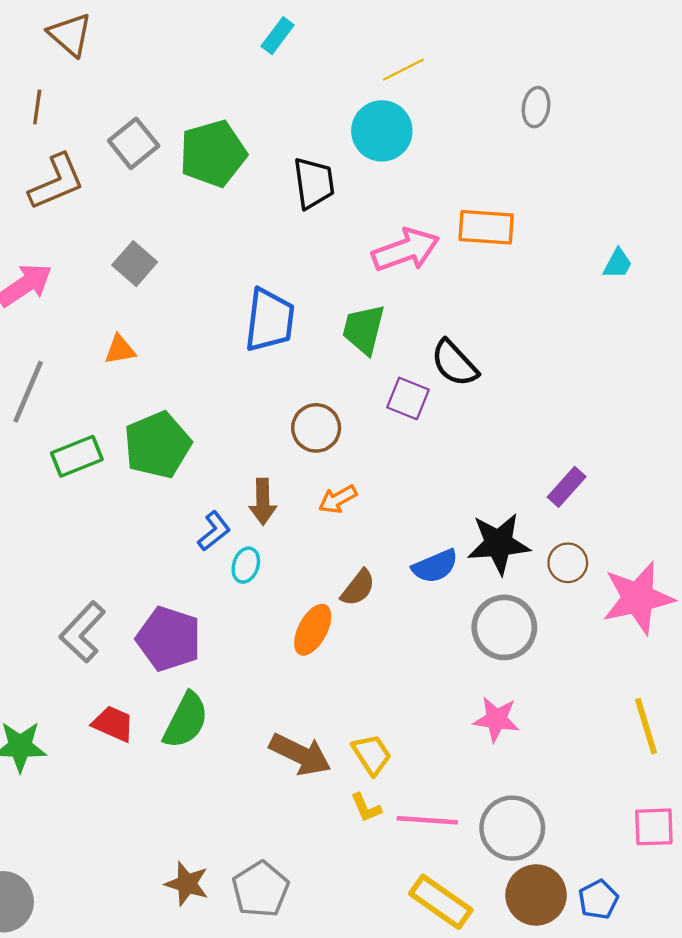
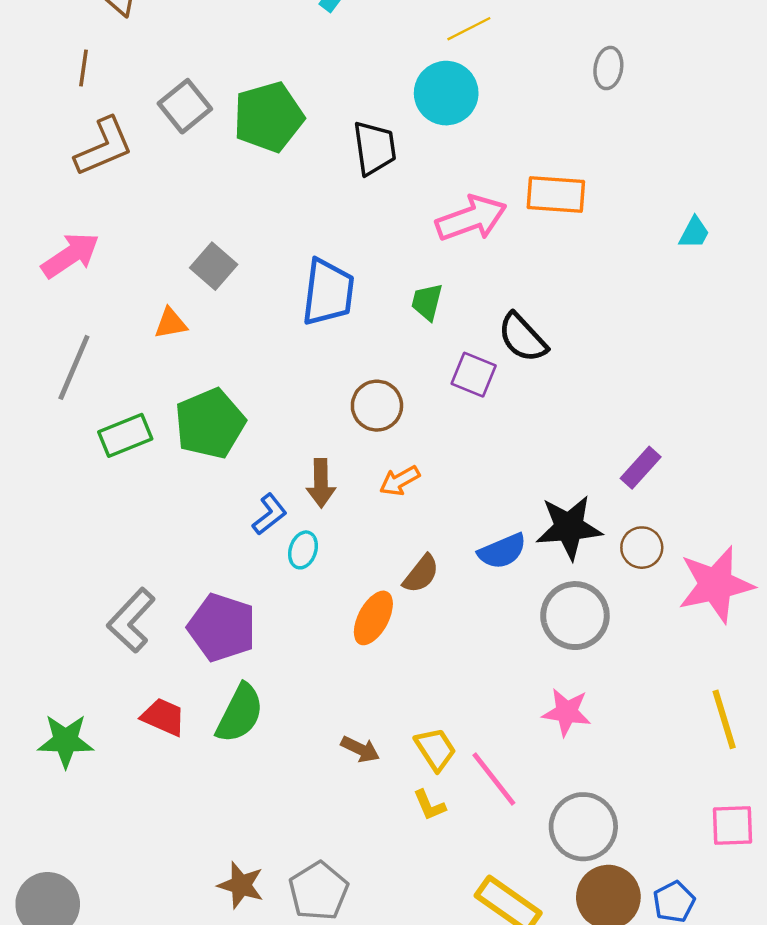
gray square: (135, 264) -> (214, 266), moved
green trapezoid: (364, 329) -> (427, 302), size x0.7
brown arrow: (300, 754) -> (360, 749), size x0.6
pink line: (427, 820) -> (494, 779), moved, turned 48

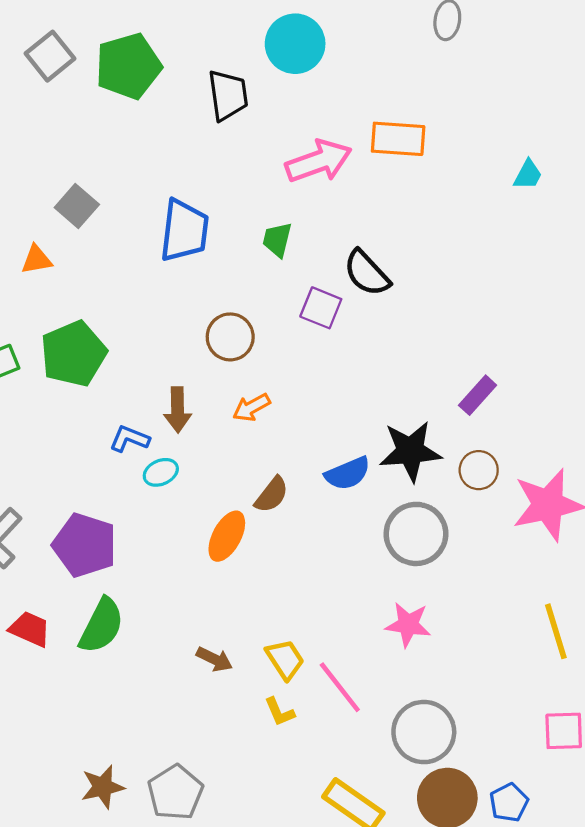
blue L-shape: (270, 514) -> (129, 439), turned -120
cyan ellipse: (303, 550) -> (161, 472), turned 48
brown star: (241, 885) -> (103, 787), turned -30

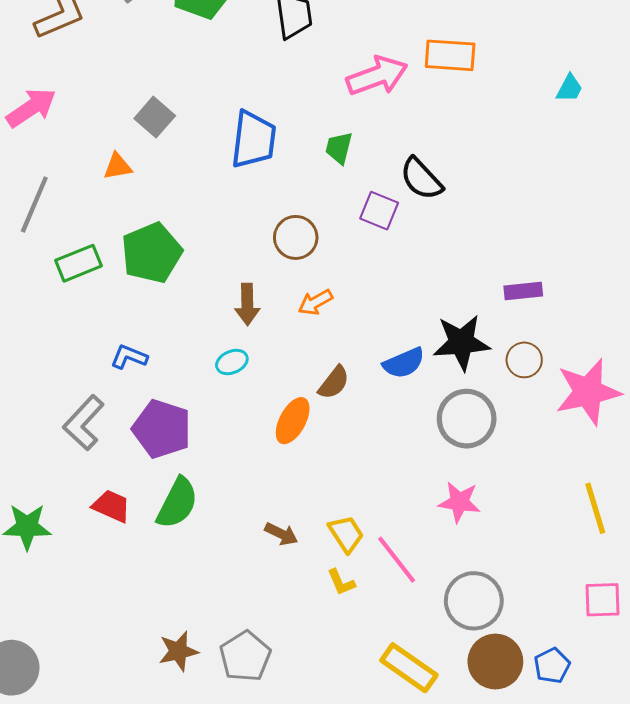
purple rectangle: (478, 395) -> (523, 291), turned 42
blue L-shape: (129, 439) -> (129, 357), moved

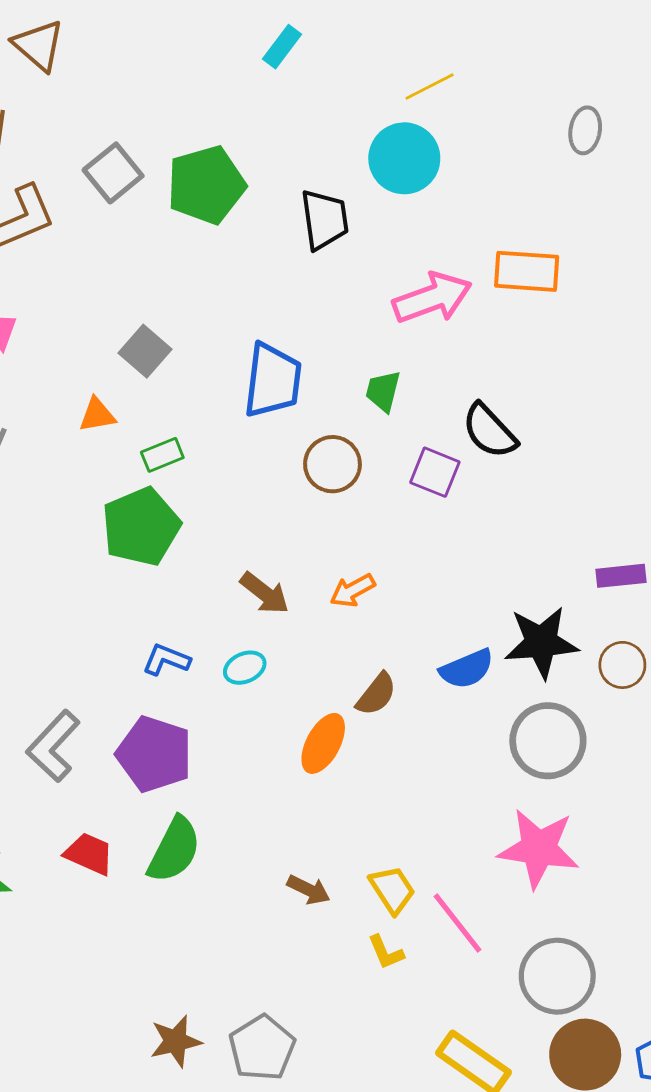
brown circle: (296, 237) -> (332, 464), moved
green rectangle: (79, 263) -> (162, 455), moved, size x0.7
brown arrow: (247, 304) -> (265, 593), turned -51
blue L-shape: (129, 357) -> (166, 660), moved
pink star: (459, 502) -> (539, 848), size x1.5

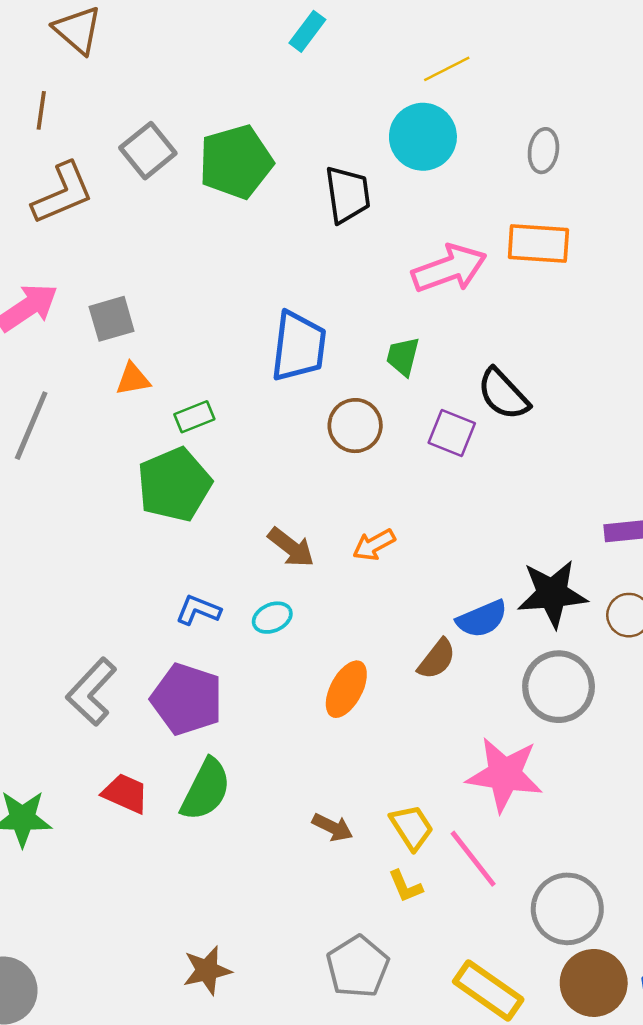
gray ellipse: (585, 130) -> (543, 151), moved
gray square: (145, 351) -> (112, 319), moved, turned 33
brown semicircle: (376, 694) -> (437, 659), moved
pink star: (539, 848) -> (505, 775), moved
gray pentagon: (262, 1048) -> (358, 967), moved

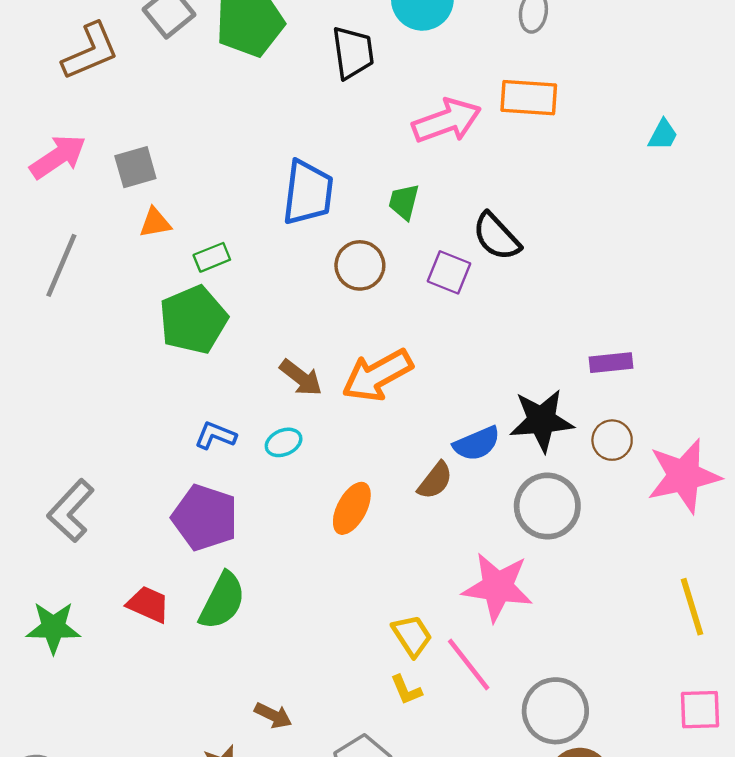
orange arrow: (374, 545) -> (377, 375), size x1.8
gray L-shape: (91, 692) -> (71, 511), moved
brown arrow: (333, 827) -> (273, 715), moved

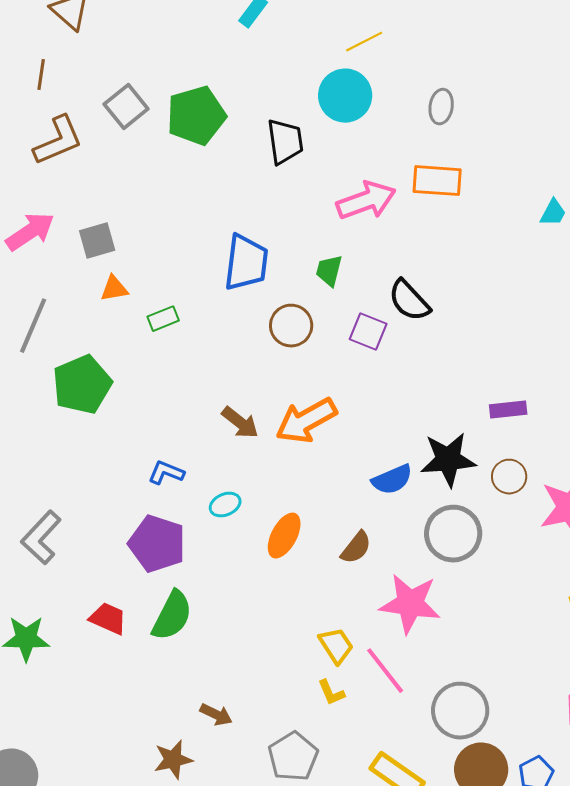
green pentagon: (193, 320) -> (82, 385), moved
cyan ellipse: (284, 442) -> (225, 505), moved
brown semicircle: (435, 481) -> (356, 548), moved

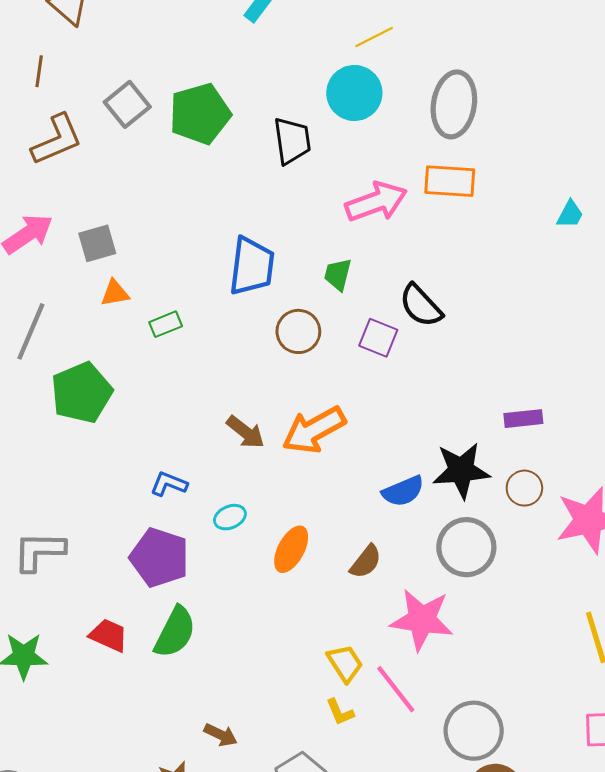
gray ellipse: (441, 107) -> (454, 104), size x1.8
gray L-shape: (41, 538) -> (39, 551), turned 48

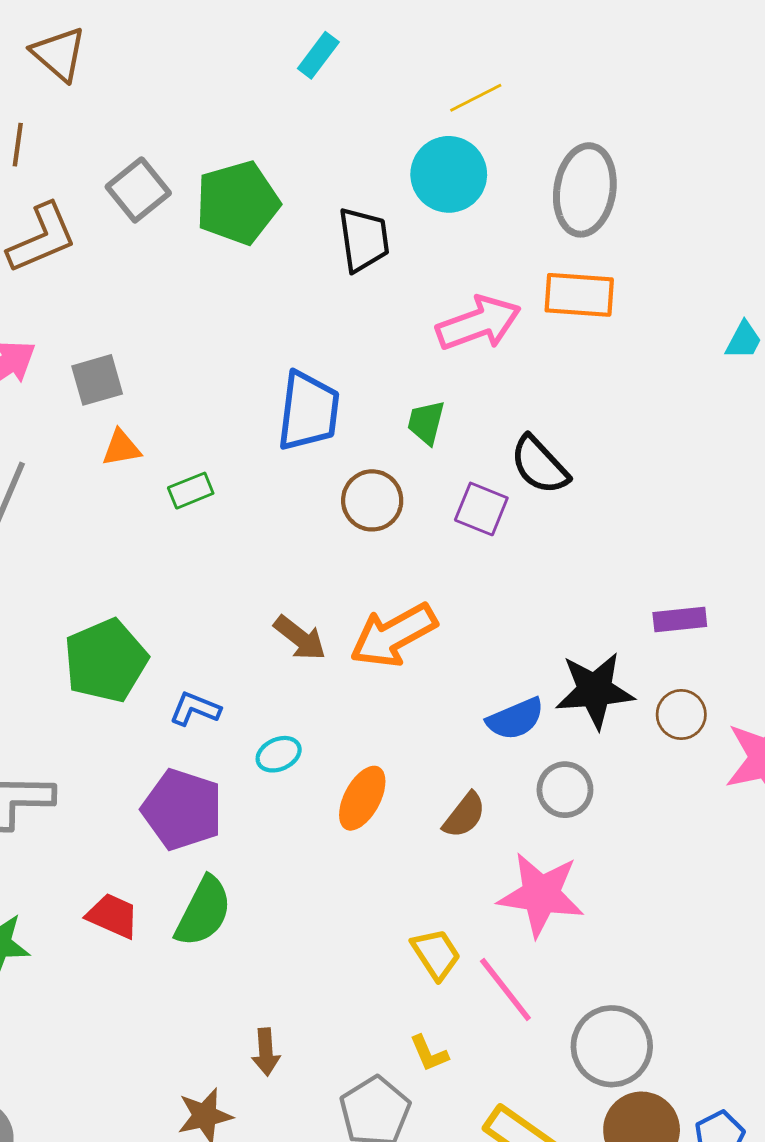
green pentagon: (82, 393) -> (106, 661), moved
gray circle: (466, 547) -> (565, 790), moved, size x0.7
yellow L-shape: (340, 712) -> (429, 1053), moved
brown arrow: (221, 735) -> (266, 1052), turned 60

